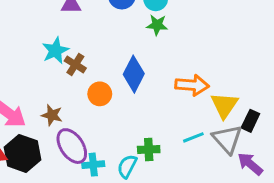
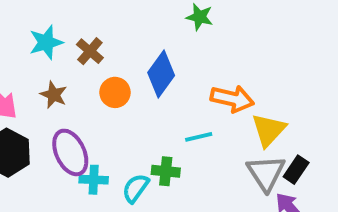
cyan star: (55, 51) -> (46, 42), moved
brown star: (52, 115) -> (54, 95), moved
black rectangle: (250, 121) -> (296, 170), moved
cyan line: (193, 137) -> (199, 137), moved

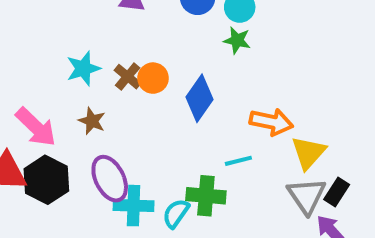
orange circle: (115, 92) -> (153, 78), moved
green cross: (166, 171) -> (206, 196), size x1.4
cyan cross: (94, 180) -> (134, 206), size x1.4

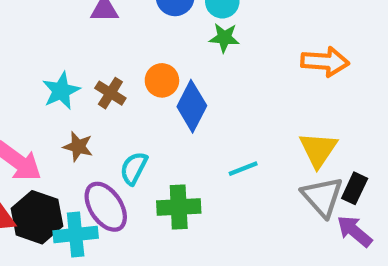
orange circle: (153, 78) -> (162, 80), moved
orange arrow: (271, 122) -> (325, 62), moved
green cross: (206, 196) -> (179, 207), moved
cyan cross: (134, 206) -> (76, 234), moved
cyan semicircle: (176, 213) -> (134, 168), moved

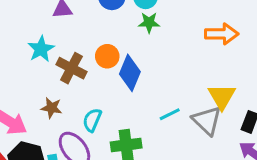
cyan star: (61, 91) -> (41, 49), moved
brown cross: (110, 93) -> (71, 68), size x1.4
gray triangle: (322, 197) -> (207, 121), moved

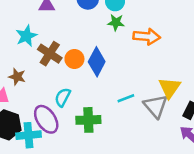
orange arrow: (222, 34) -> (147, 37), moved
orange circle: (107, 56) -> (74, 59), moved
brown star: (51, 108) -> (17, 77), moved

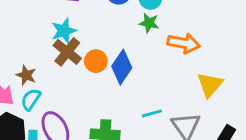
cyan star: (26, 36) -> (64, 31), moved
yellow triangle: (169, 88) -> (210, 85), moved
cyan semicircle: (63, 97) -> (31, 99), moved

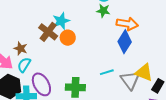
cyan star: (64, 31) -> (61, 21), moved
blue diamond: (122, 67) -> (125, 42), moved
yellow triangle: (210, 85) -> (144, 72), moved, turned -48

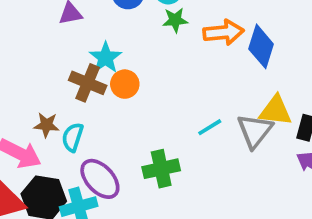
blue diamond: (125, 42) -> (261, 46), moved
cyan semicircle: (24, 65) -> (73, 137), moved
gray triangle: (130, 80) -> (255, 131), turned 30

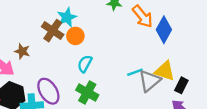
orange arrow: (224, 32) -> (142, 16), turned 45
cyan line: (210, 127) -> (135, 72), moved
cyan semicircle: (73, 137) -> (85, 64), moved
green cross: (161, 169) -> (87, 92), turned 30

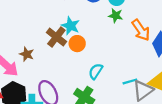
cyan star: (67, 17) -> (71, 26), turned -30
cyan semicircle: (85, 64) -> (96, 71), moved

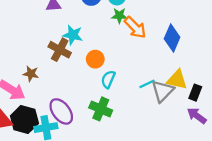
orange arrow: (141, 30) -> (135, 27), moved
orange circle: (77, 44) -> (95, 59), moved

